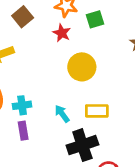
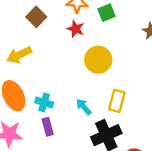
cyan cross: (22, 105) -> (44, 102), turned 30
yellow rectangle: (97, 111) -> (117, 101), turned -70

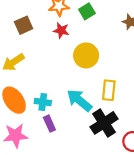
brown square: (36, 17) -> (24, 25), turned 30
cyan arrow: (84, 107) -> (79, 100), size x1.6

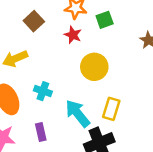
brown square: (24, 25) -> (34, 21), turned -30
cyan cross: (43, 102) -> (43, 91), moved

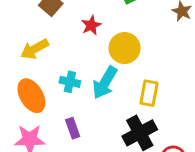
red star: (73, 35) -> (91, 25), moved, turned 30
cyan arrow: (78, 113) -> (105, 83), moved, turned -104

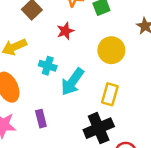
yellow circle: (125, 48) -> (111, 50), moved
cyan cross: (70, 82) -> (48, 66), moved

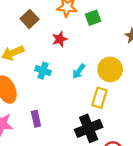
yellow circle: (111, 50) -> (110, 69), moved
cyan arrow: (72, 82) -> (79, 71), moved, size x0.6

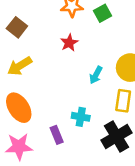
brown square: (29, 19) -> (17, 27), moved
cyan cross: (43, 71) -> (81, 117), moved

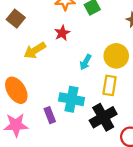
yellow arrow: (20, 66) -> (35, 50), moved
cyan cross: (81, 117) -> (71, 99), size x1.5

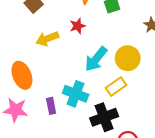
cyan arrow: (86, 62) -> (96, 59), size x1.6
yellow rectangle: (110, 85) -> (116, 87), turned 36

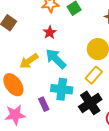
yellow arrow: (47, 39) -> (29, 61), moved
cyan arrow: (96, 59) -> (56, 59), moved, turned 110

